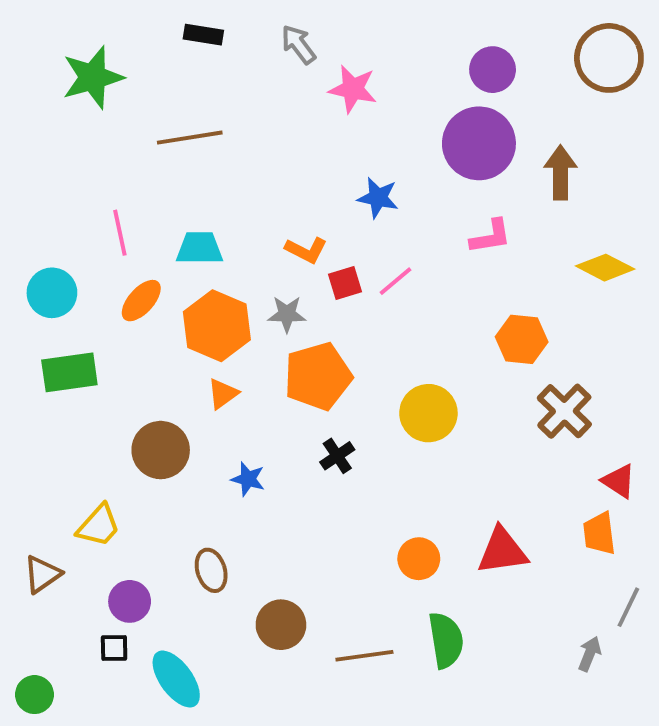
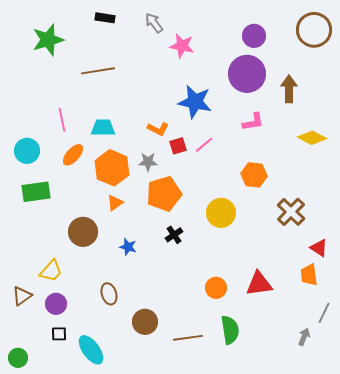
blue star: (378, 198) -> (195, 102), size x1.6
orange hexagon: (522, 339) -> (254, 175), moved
purple circle: (130, 601) -> (56, 304), moved

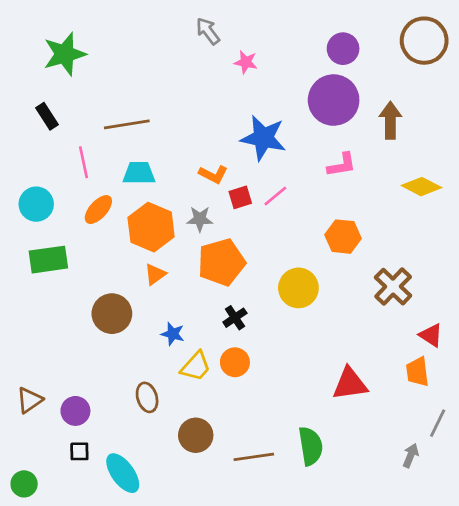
black rectangle: (105, 18) -> (47, 116), moved, turned 48
pink star: (182, 46) -> (246, 62), size x0.7
brown line: (98, 71) -> (127, 124), moved
yellow trapezoid: (51, 271) -> (196, 366), moved
orange circle: (216, 288) -> (235, 362), moved

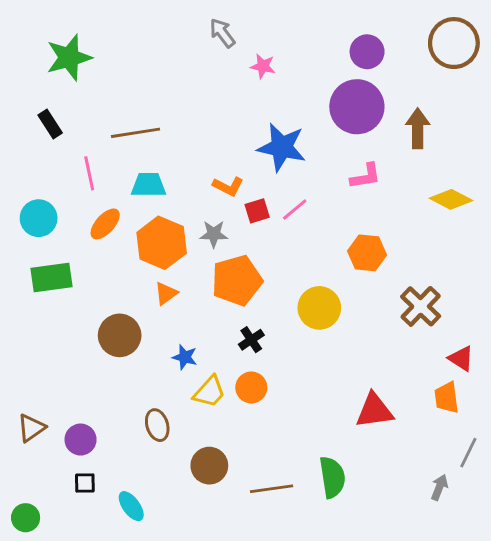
cyan ellipse: (123, 473) -> (131, 506), size x0.7

